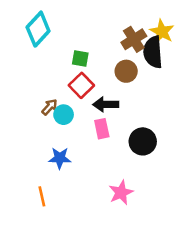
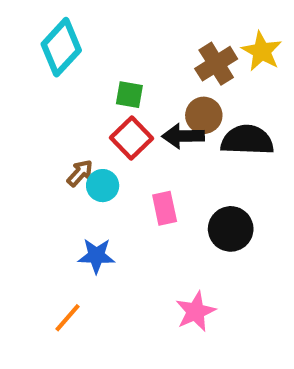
black semicircle: (153, 52) -> (247, 140), moved, turned 96
black arrow: (106, 104) -> (183, 136), moved
orange line: (42, 196) -> (67, 318), turned 54

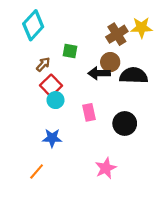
yellow star: (262, 51) -> (141, 27), turned -30
red square: (132, 138) -> (51, 86), moved
brown arrow: (80, 173) -> (43, 64), moved

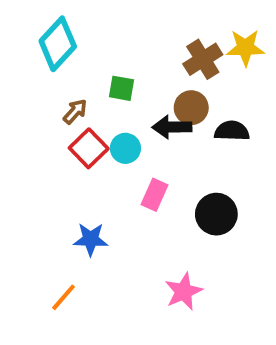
black semicircle: (134, 75) -> (232, 131), size x0.7
cyan circle: (55, 100) -> (125, 148), moved
pink rectangle: (89, 112) -> (154, 195), turned 36

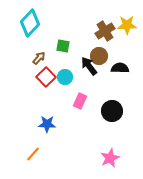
black arrow: (172, 127) -> (89, 66), turned 54
pink star: (183, 291) -> (110, 158), moved

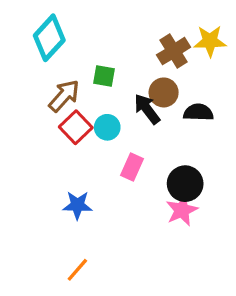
brown arrow: (39, 58) -> (64, 96), size x1.5
orange line: (33, 154) -> (77, 270), moved
pink star: (110, 158) -> (182, 210), moved

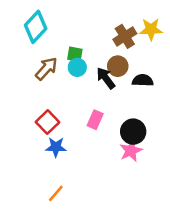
red square: (76, 127) -> (48, 122), moved
cyan circle: (107, 127) -> (77, 67), moved

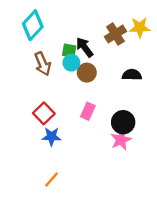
brown circle: (118, 66) -> (87, 73), moved
brown arrow: (46, 69) -> (43, 64), turned 115
black arrow: (106, 78) -> (85, 47), moved

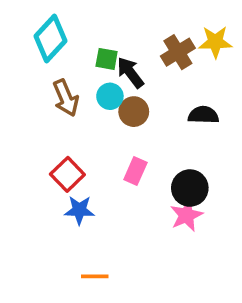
green square: (69, 51) -> (107, 59), moved
orange line: (52, 179) -> (95, 276), moved, turned 49

